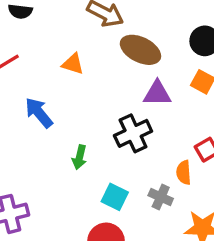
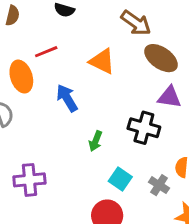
orange triangle: (73, 64) -> (102, 61), size x1.4
black cross: (133, 133) -> (144, 128), turned 32

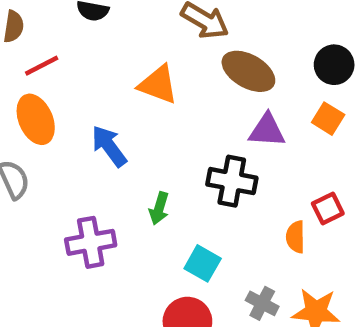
red line: (46, 52) -> (42, 66), moved
purple cross: (29, 180) -> (91, 242), moved
gray cross: (159, 185) -> (262, 303), moved

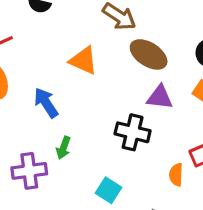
green arrow: (159, 208) -> (63, 148), moved

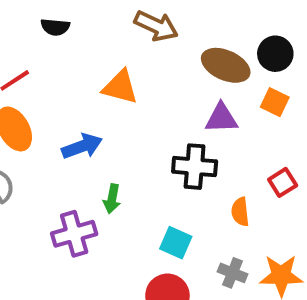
brown ellipse: (149, 54) -> (226, 65), moved
blue arrow: (46, 103) -> (82, 146), turned 112
orange semicircle: (176, 175) -> (240, 212), moved

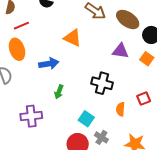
brown ellipse: (226, 65) -> (128, 19), moved
purple triangle: (221, 118) -> (120, 51), moved
purple cross: (74, 234) -> (31, 116), moved
gray cross: (232, 273) -> (101, 137), moved

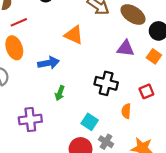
red square: (144, 99) -> (146, 91), moved

